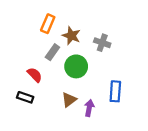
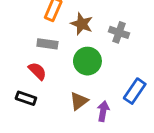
gray rectangle: (52, 52) -> (47, 44), moved, turned 63
blue rectangle: (115, 91) -> (135, 91), turned 30

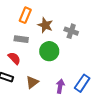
blue rectangle: (135, 91) -> (82, 83), moved
brown triangle: (79, 101) -> (32, 82), moved

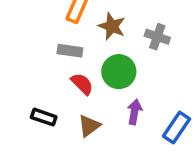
red semicircle: (14, 58) -> (82, 84), moved
purple arrow: (60, 86) -> (135, 112), moved

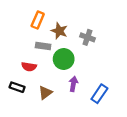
gray rectangle: (70, 51) -> (43, 46), moved
red semicircle: (82, 84) -> (29, 67), moved, turned 144

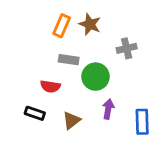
brown star: (59, 31) -> (90, 24), moved
gray cross: (87, 37) -> (127, 48), turned -32
blue rectangle: (99, 94) -> (142, 122), turned -36

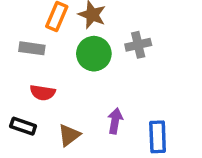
gray rectangle: (69, 60) -> (32, 48), moved
green circle: (96, 77) -> (94, 54), moved

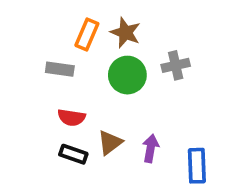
black rectangle: (23, 126) -> (73, 154), moved
brown triangle: (69, 135) -> (110, 143), moved

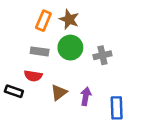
gray cross: (176, 65) -> (102, 55), moved
gray rectangle: (60, 69) -> (40, 51), moved
black rectangle: (73, 154) -> (14, 91), moved

